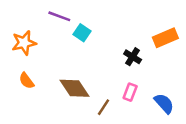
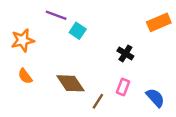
orange rectangle: (165, 38) -> (159, 22), moved

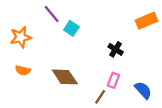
purple line: (56, 15) -> (52, 14), turned 30
orange semicircle: (25, 76) -> (23, 70), turned -40
brown line: (98, 101) -> (100, 97), moved

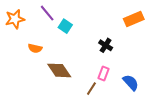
orange star: (21, 37) -> (15, 19), moved
orange semicircle: (23, 70) -> (35, 48), moved

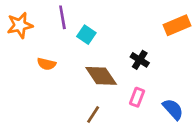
purple line: (47, 13) -> (62, 17), turned 30
brown diamond: (59, 70) -> (101, 76), moved
brown line: (91, 89) -> (93, 115), moved

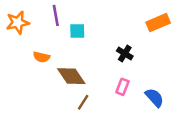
cyan square: (86, 35) -> (77, 31), turned -35
brown diamond: (101, 76) -> (71, 76), moved

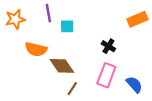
orange semicircle: (41, 57) -> (36, 49), size x1.5
pink rectangle: (122, 87) -> (106, 75), size x1.6

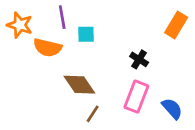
orange star: (15, 19) -> (20, 25), turned 30
orange rectangle: (137, 19) -> (176, 25), turned -36
orange semicircle: (36, 49) -> (48, 48), moved

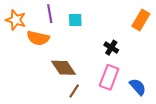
cyan square: (86, 34) -> (75, 20), moved

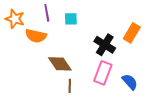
orange rectangle: (141, 20) -> (132, 33), moved
black cross: (111, 48) -> (105, 45), size x1.5
brown line: (74, 91) -> (70, 86), turned -32

